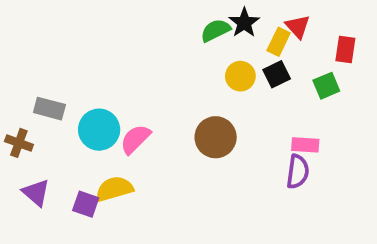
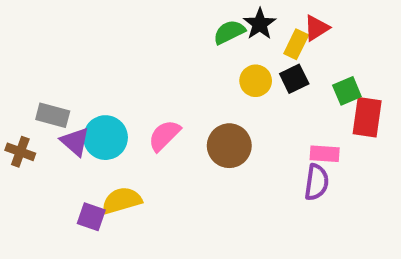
red triangle: (298, 26) -> (316, 28), turned 40
red rectangle: (345, 49) -> (367, 117), moved, size x1.4
pink semicircle: (135, 139) -> (164, 136), moved
purple triangle: (36, 193) -> (75, 142), moved

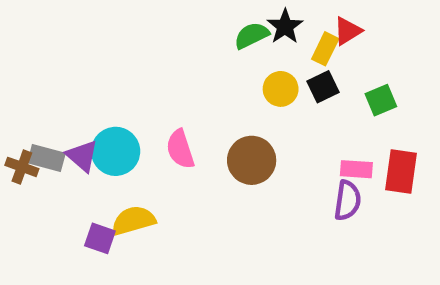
gray rectangle: (53, 115) -> (46, 158), moved
red rectangle: (367, 117) -> (401, 171), moved
pink semicircle: (164, 136) -> (180, 149), turned -63

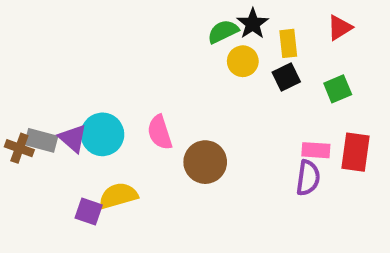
red triangle: (347, 31) -> (340, 28), moved
yellow rectangle: (325, 49) -> (288, 43), turned -32
yellow circle: (281, 89) -> (243, 61), moved
brown circle: (252, 160) -> (205, 162), moved

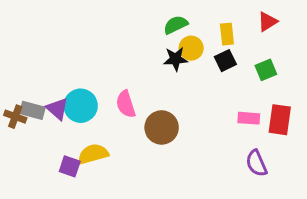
black star: (253, 24) -> (176, 59), moved, turned 30
purple semicircle: (308, 178) -> (257, 163), moved, turned 148

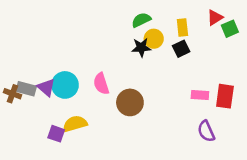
green square: (266, 70) -> (230, 29), moved

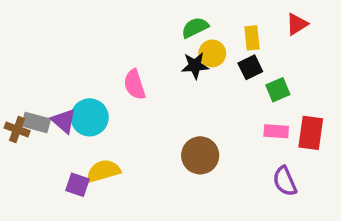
green square: (230, 29) -> (278, 90), moved
pink semicircle: (101, 84) -> (135, 85), moved
brown circle: (130, 102) -> (200, 155), moved

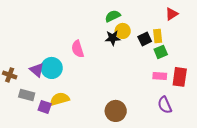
yellow rectangle: (252, 38) -> (158, 36), moved
gray rectangle: (36, 123) -> (27, 95), moved
brown circle: (200, 155) -> (116, 111), moved

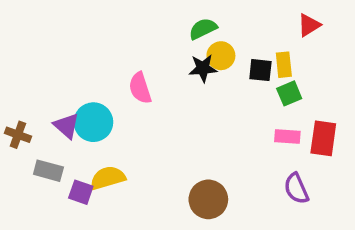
black square: (145, 39) -> (260, 70), turned 32

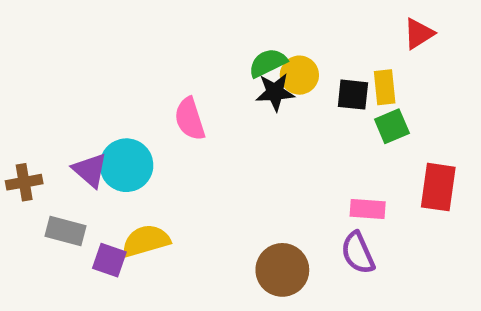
green semicircle: (203, 29) -> (268, 63), moved
brown cross: (18, 135) -> (24, 182), turned -30
pink rectangle: (287, 137) -> (368, 209), moved
purple semicircle: (296, 189) -> (358, 253), moved

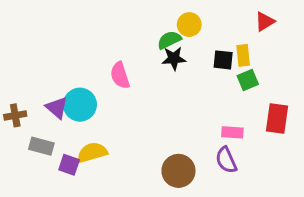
yellow circle: (299, 75) -> (189, 25), moved

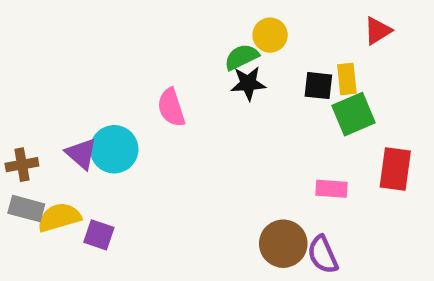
green square: (248, 80) -> (354, 114), size x1.4
gray rectangle: (41, 146) -> (26, 209), moved
yellow semicircle: (92, 152) -> (59, 217), moved
purple semicircle: (226, 160) -> (323, 255), moved
brown circle: (178, 171) -> (283, 244), moved

